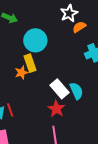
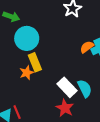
orange semicircle: (79, 27) -> (87, 47), moved
cyan circle: (35, 40) -> (27, 38), moved

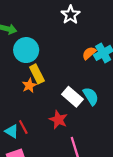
red star: (65, 108) -> (58, 120), moved

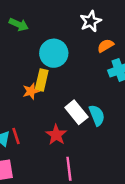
cyan circle: (26, 50) -> (54, 53), moved
orange semicircle: (89, 53) -> (105, 46), moved
yellow rectangle: (37, 74) -> (42, 80), turned 30

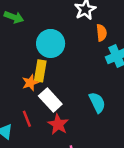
orange semicircle: (105, 46) -> (101, 33), turned 119
white rectangle: (76, 112) -> (50, 100), moved
red line: (16, 136) -> (27, 119), moved

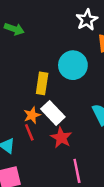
cyan circle: (51, 43) -> (73, 65), moved
orange star: (30, 83) -> (32, 115), moved

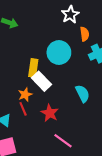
white rectangle: (53, 113) -> (41, 81), moved
pink line: (77, 171) -> (63, 141), turned -42

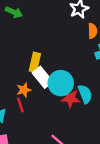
cyan circle: (59, 53) -> (61, 83), moved
red star: (50, 113) -> (70, 98), moved, turned -30

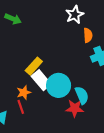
yellow rectangle: (35, 62) -> (34, 66), turned 30
red star: (70, 98) -> (75, 108), moved

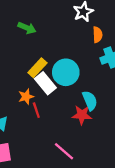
green arrow: (13, 19) -> (27, 28), moved
cyan circle: (59, 85) -> (66, 72), moved
red line: (21, 107) -> (36, 110), moved

